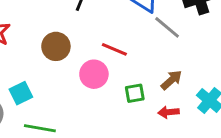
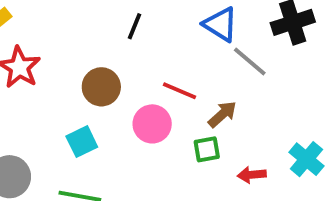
brown arrow: (171, 80) -> (222, 114), moved
cyan square: (21, 93) -> (82, 142), moved

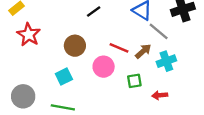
black line: (135, 26) -> (94, 12), turned 32
brown arrow: (222, 114) -> (143, 51), moved
cyan cross: (306, 159) -> (166, 61), moved, turned 30

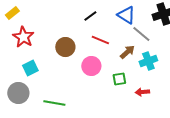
black line: (94, 12) -> (90, 16), moved
red line: (119, 48) -> (100, 40), moved
cyan square: (64, 77) -> (30, 68), moved

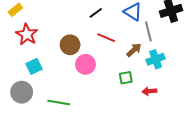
gray line: (141, 34) -> (148, 31), turned 36
pink circle: (91, 66) -> (85, 64), moved

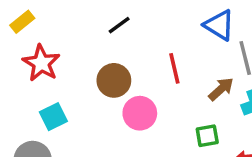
black line: (96, 13) -> (119, 25), moved
red line: (106, 38) -> (174, 68), turned 54

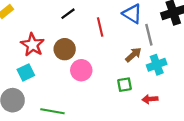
red star: (41, 63) -> (32, 45), moved
red line: (174, 68) -> (100, 27), moved

